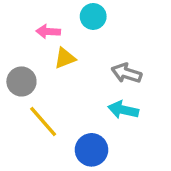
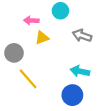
gray arrow: (127, 73) -> (82, 36), moved
blue circle: (92, 150) -> (72, 95), moved

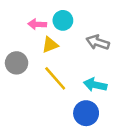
cyan circle: (60, 11) -> (63, 20), moved
yellow line: (28, 79) -> (55, 78), moved

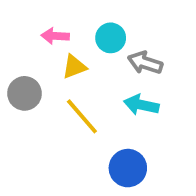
cyan circle: (63, 20) -> (111, 38), moved
cyan arrow: (95, 85) -> (141, 105), moved

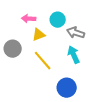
cyan arrow: (141, 105) -> (74, 55), turned 54

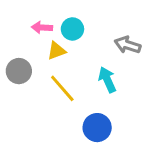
cyan circle: (58, 20) -> (72, 29), moved
gray arrow: (76, 33) -> (128, 45), moved

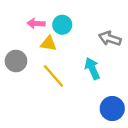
yellow triangle: (57, 51) -> (48, 43), turned 30
blue circle: (97, 128) -> (112, 109), moved

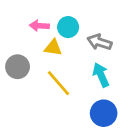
gray arrow: (110, 38) -> (100, 42), moved
blue circle: (112, 109) -> (104, 113), moved

